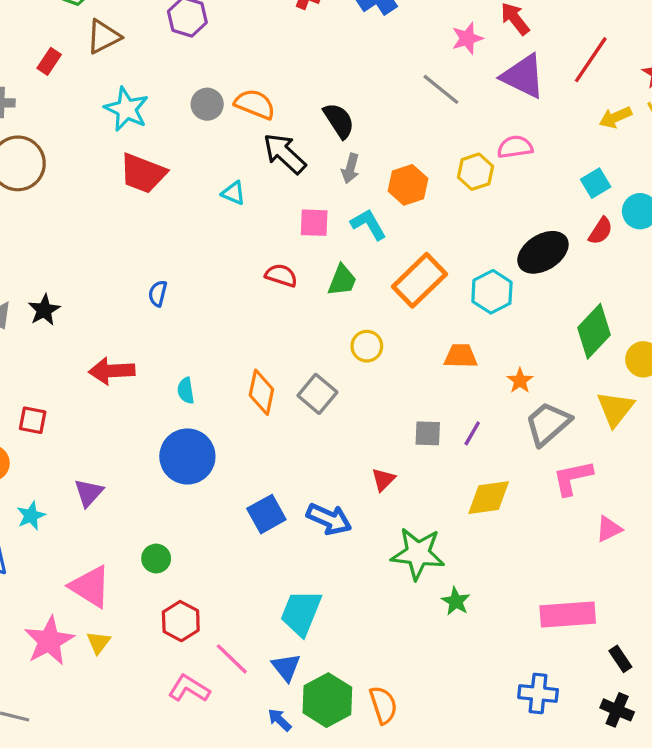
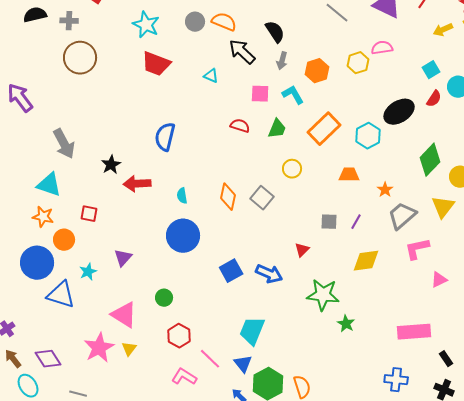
blue semicircle: (158, 293) -> (165, 137), size x1.8
black star: (44, 310) -> (111, 165), moved

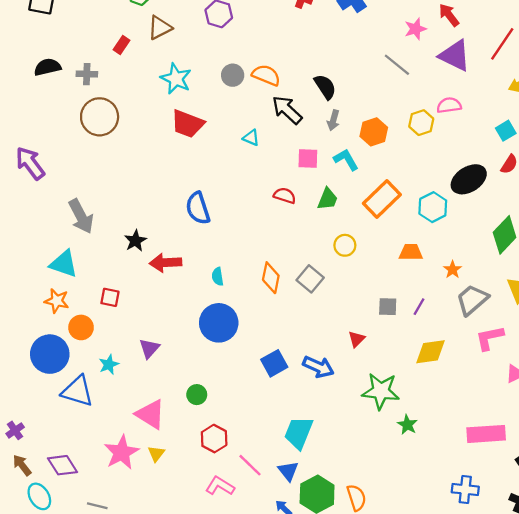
blue semicircle: (165, 137) -> (198, 208), turned -32

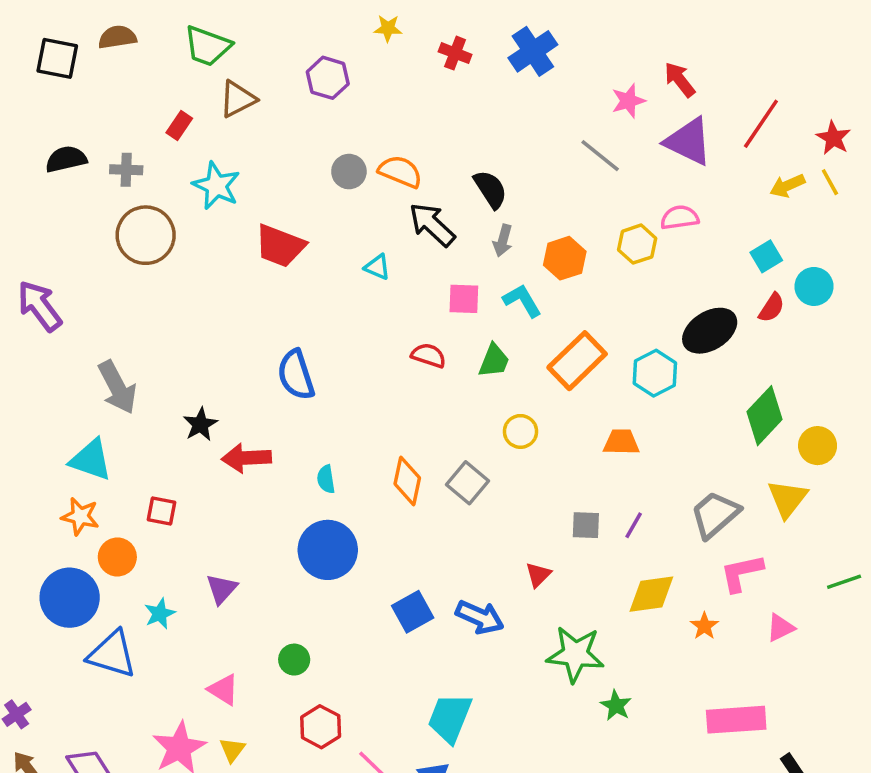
cyan star: (176, 79) -> (216, 186), moved
orange star: (453, 270) -> (704, 626), moved
pink triangle: (150, 414) -> (223, 690), size x0.7

